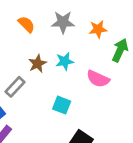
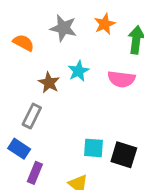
gray star: (63, 22) -> (63, 28), turned 30
cyan square: (62, 105) -> (93, 148), moved

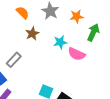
cyan star: (78, 71) -> (60, 42), moved
brown star: (49, 83) -> (32, 34), moved

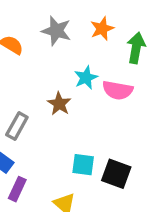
brown star: (32, 34) -> (59, 104), moved

